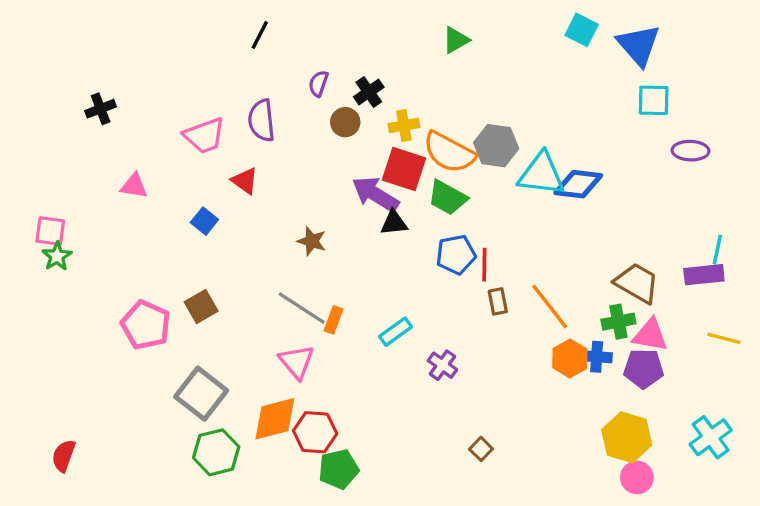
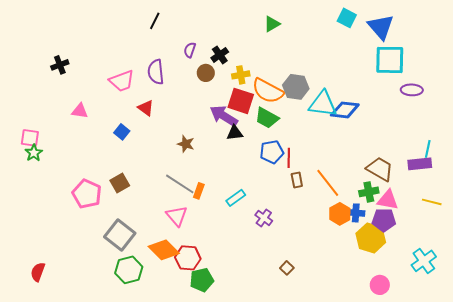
cyan square: (654, 100) -> (390, 60), size x1.5
orange diamond: (275, 419) -> (164, 250), turned 60
yellow hexagon: (627, 437) -> (371, 238), moved

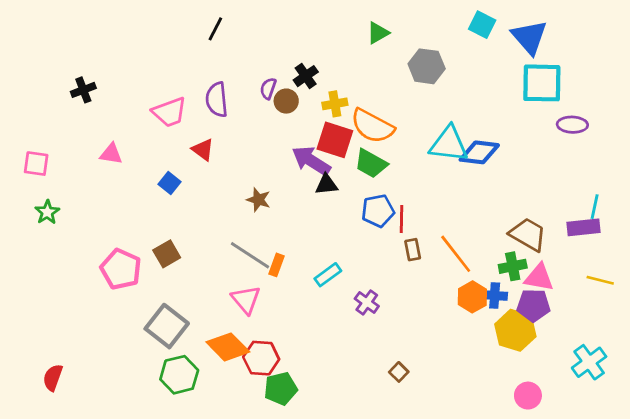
purple semicircle: (190, 50) -> (268, 89), moved
gray hexagon: (296, 87) -> (427, 66), moved
pink square: (30, 138) -> (36, 164), moved

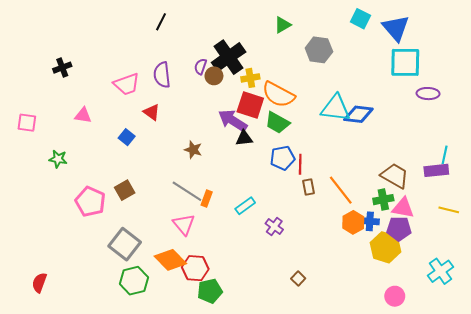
black cross: (306, 76) -> (229, 57), size x1.8
green star: (47, 212) -> (58, 159), moved, turned -30

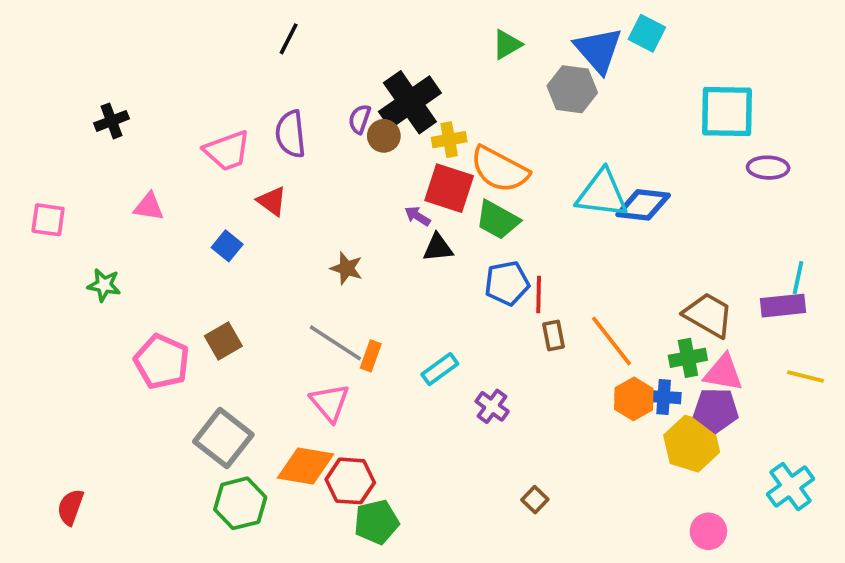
blue triangle: (396, 28) -> (598, 50), moved
purple arrow: (233, 121) -> (417, 216), size x0.5
orange diamond: (170, 260) -> (305, 466), turned -36

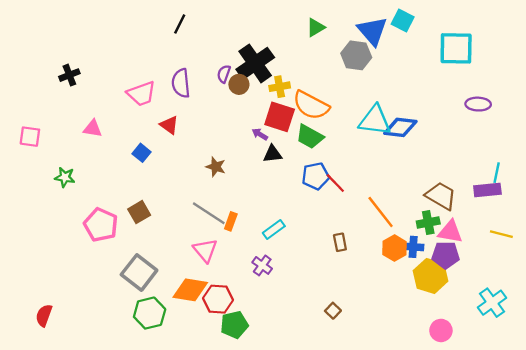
cyan square: (727, 112) -> (456, 48), moved
red line: (539, 294) -> (335, 183), turned -45
brown rectangle: (554, 335) -> (340, 242), moved
purple cross: (492, 406) -> (262, 265), moved

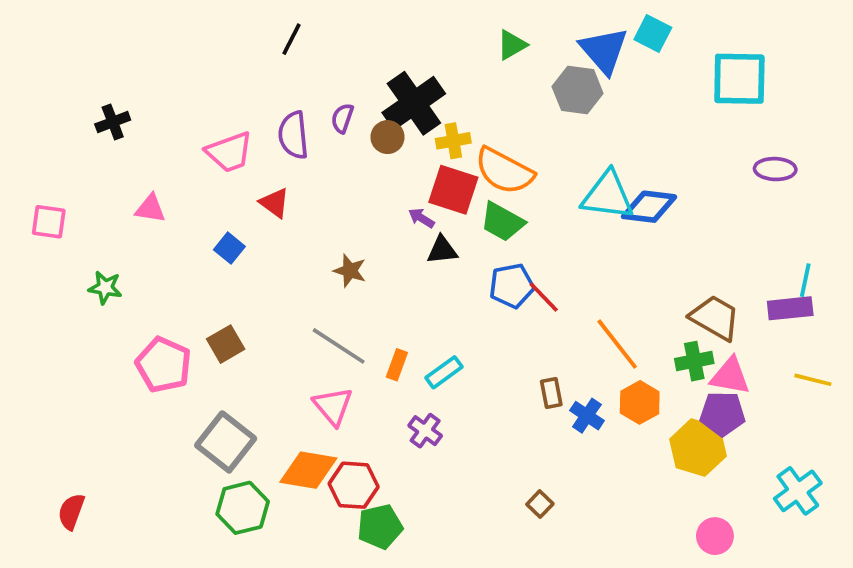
purple semicircle: (224, 74) -> (342, 118), moved
orange rectangle: (231, 221) -> (397, 365), moved
blue cross: (413, 247) -> (587, 416), moved, turned 30

